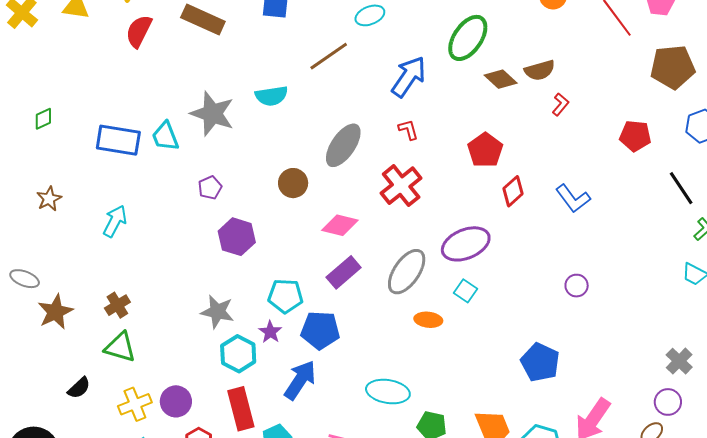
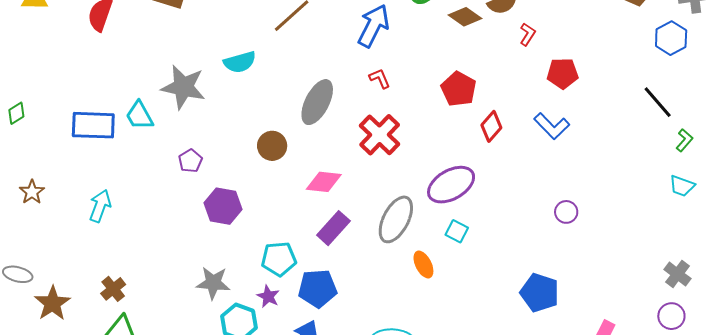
red pentagon: (635, 136) -> (563, 73), moved
orange ellipse: (428, 320) -> (423, 264), turned 64

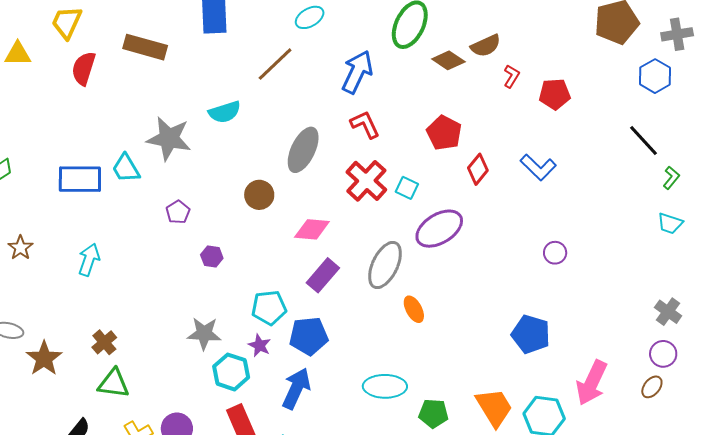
red pentagon: (563, 73) -> (555, 94), moved
red L-shape: (380, 78) -> (365, 124), size x1.4
purple hexagon: (223, 206) -> (212, 257), size x0.6
cyan square: (457, 231) -> (407, 188), moved

